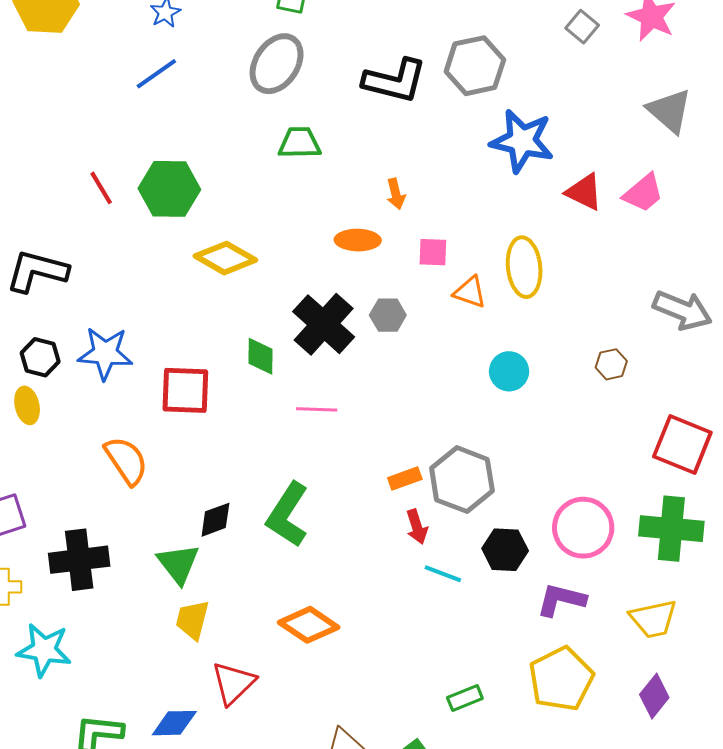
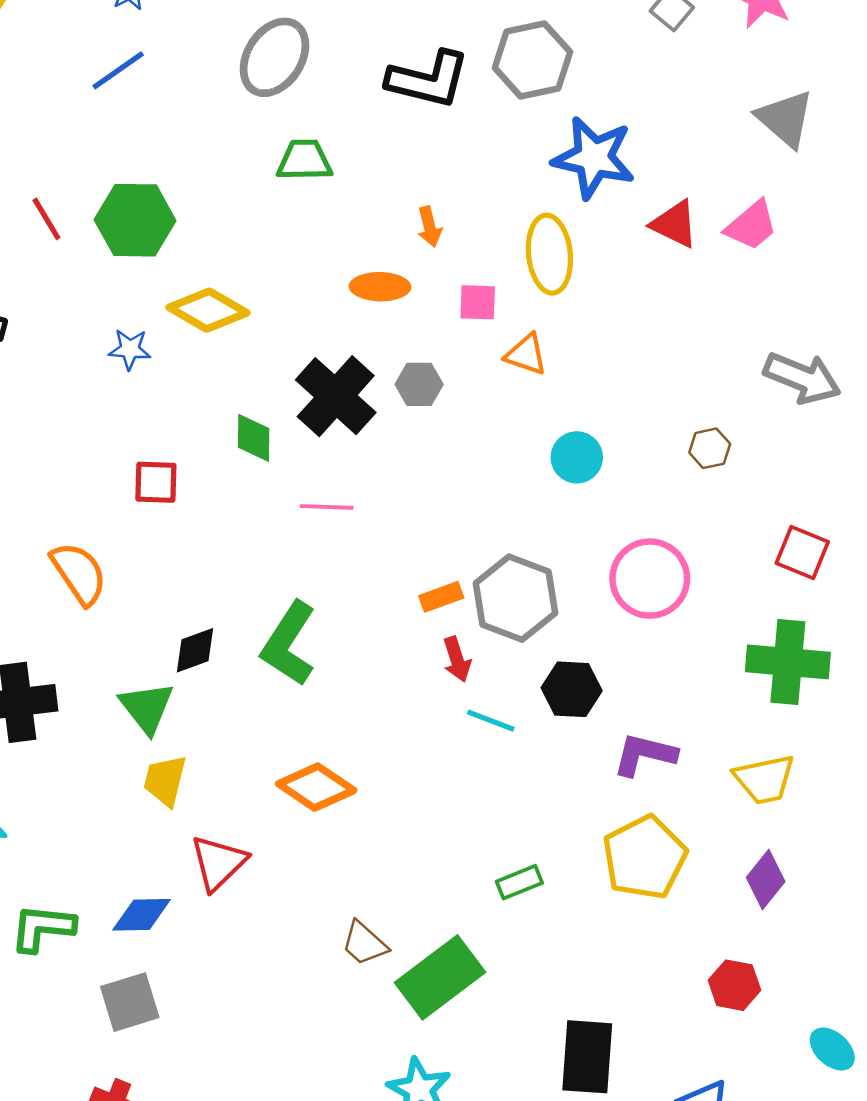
yellow ellipse: (524, 267) -> (549, 254), moved
blue star: (105, 353) -> (130, 349), moved, size x0.6
red square: (185, 390) -> (156, 482), size x0.7
red square: (682, 444) -> (802, 553), size x0.7
pink circle: (583, 528) -> (650, 579), moved

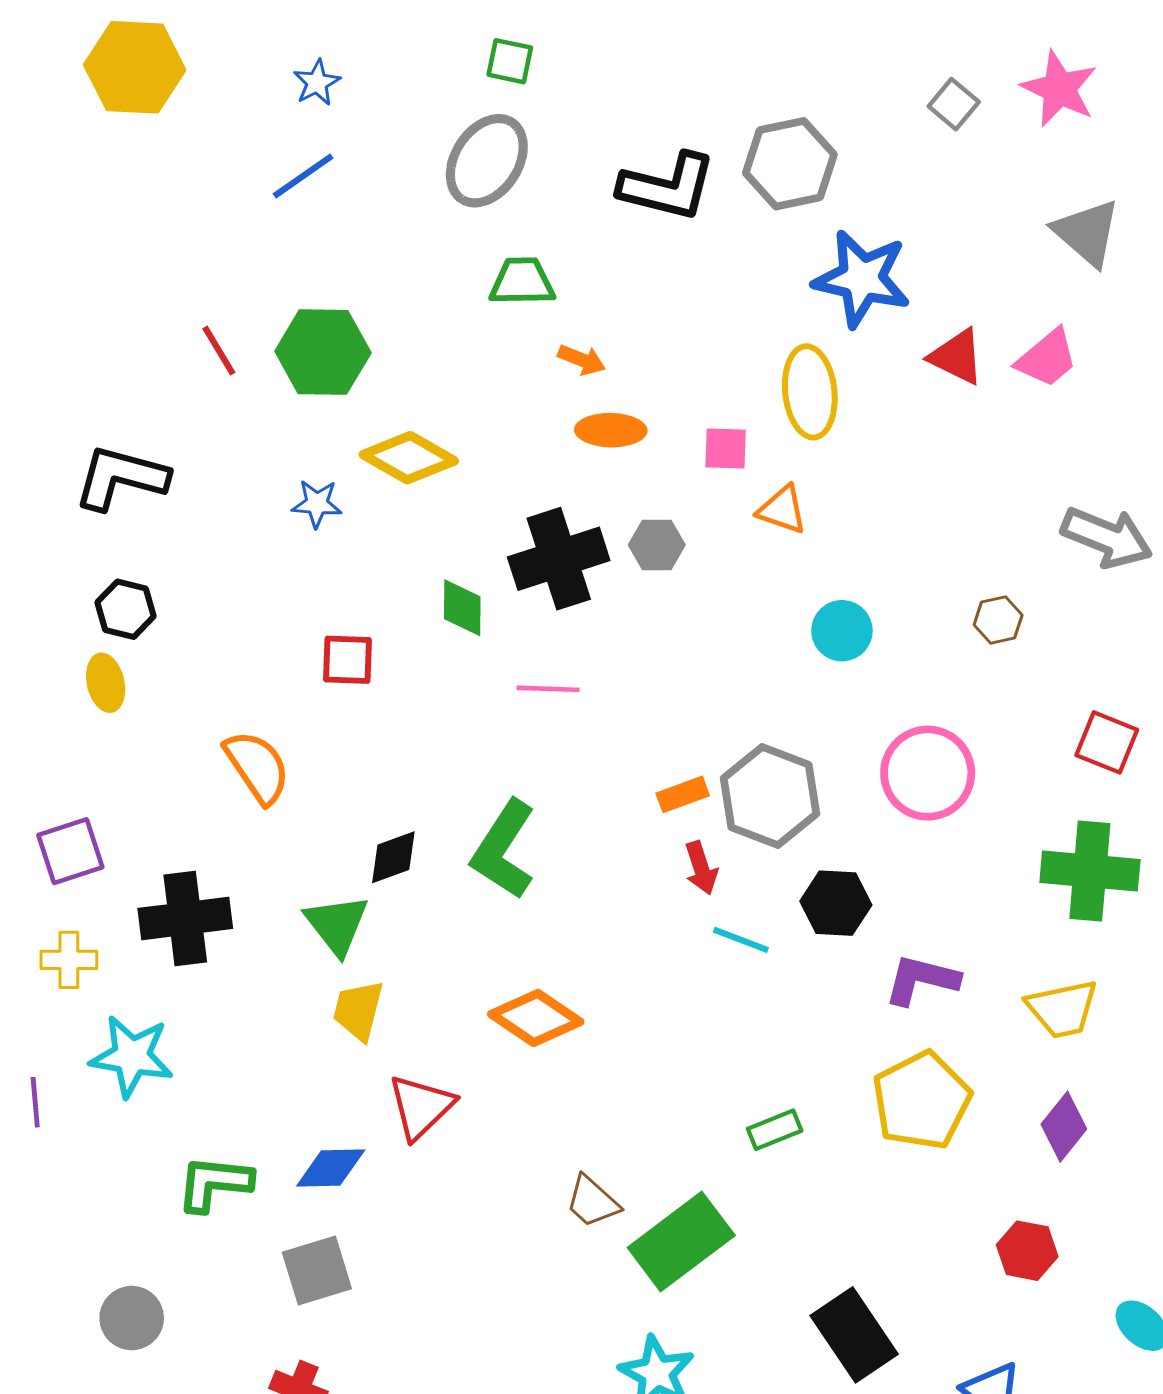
orange arrow: (430, 227) -> (582, 360), moved, turned -54
black cross: (336, 396) -> (559, 559), turned 30
black rectangle: (587, 1057) -> (854, 1335), turned -38

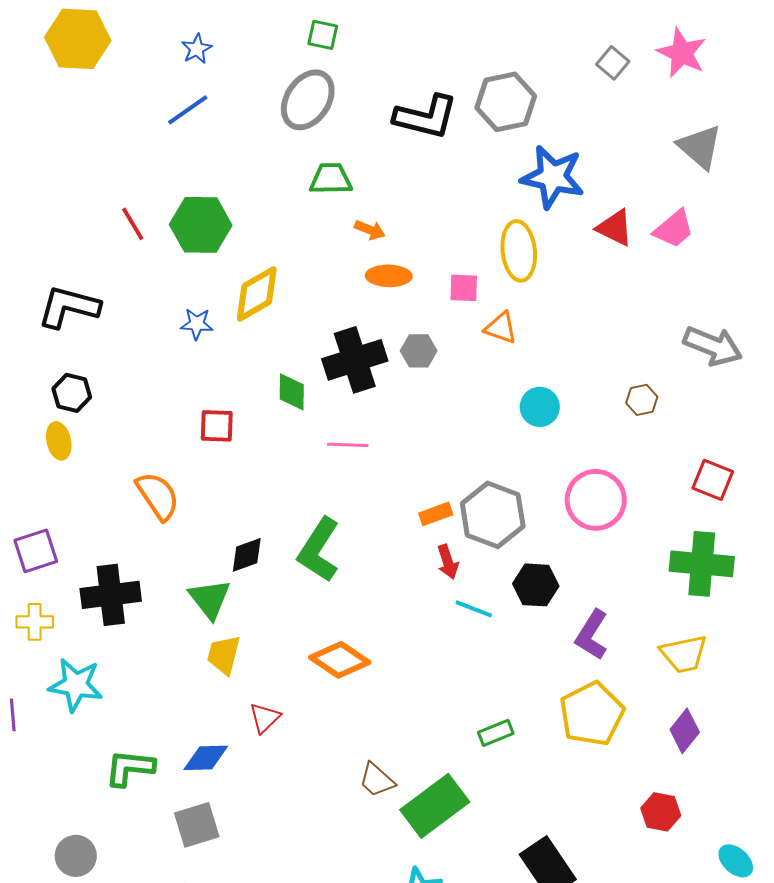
yellow diamond: (409, 458) -> (257, 294), turned -60
purple L-shape: (922, 980) -> (592, 635), turned -72
red triangle: (421, 1107) -> (265, 718), size x0.7

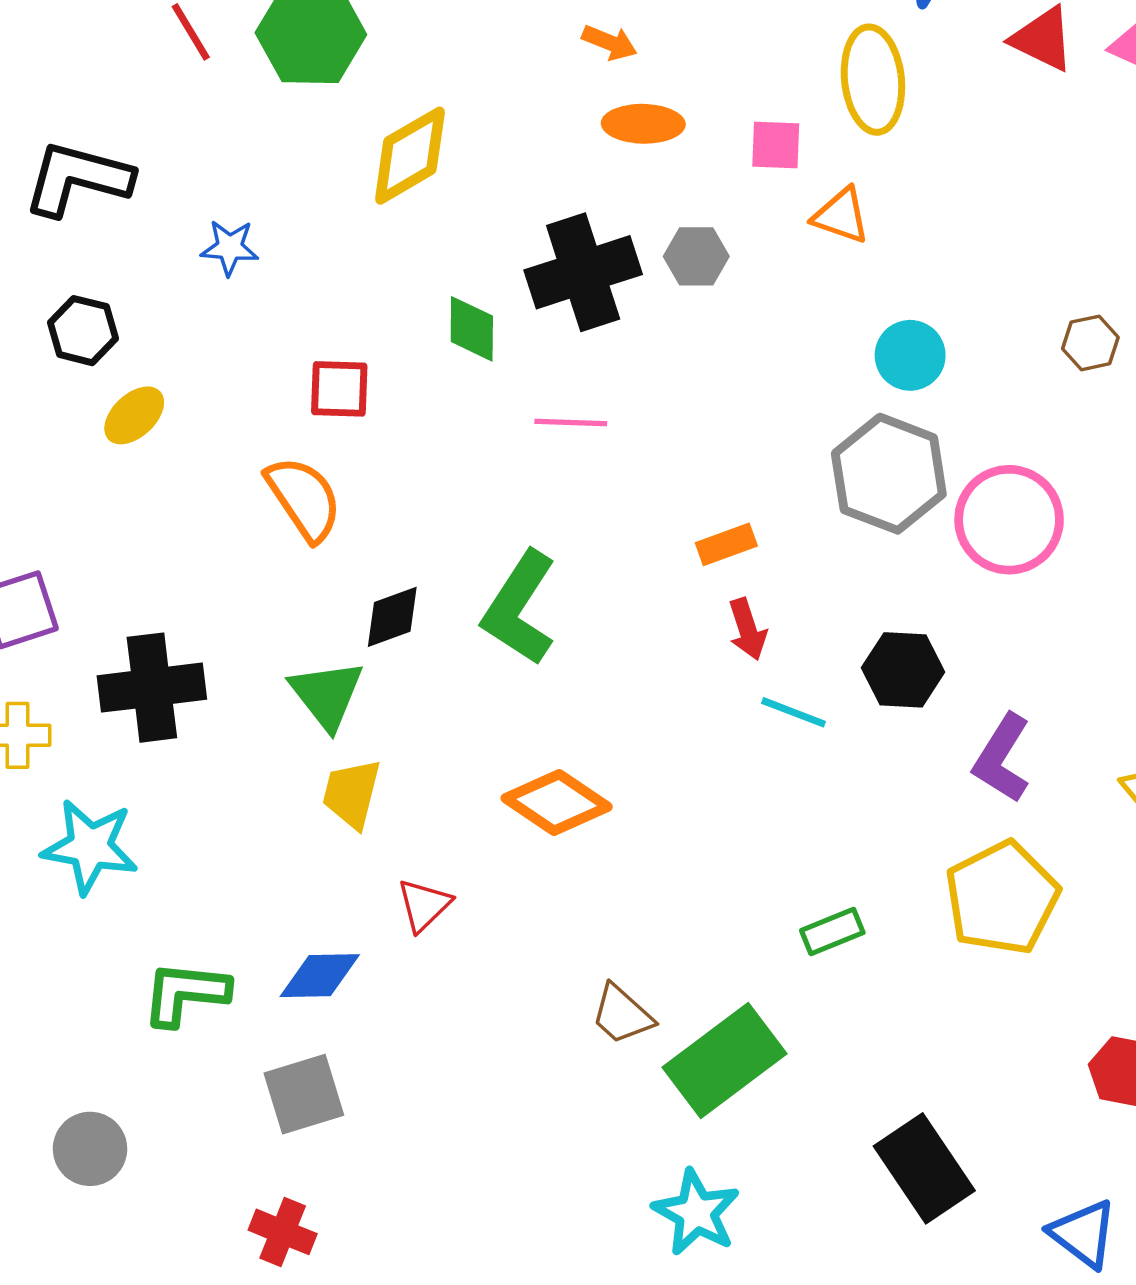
blue star: (197, 324) -> (230, 248), moved
yellow ellipse: (59, 441) -> (134, 415), moved, turned 60
orange semicircle: (158, 496) -> (304, 498), moved
gray hexagon: (493, 515) -> (889, 474), moved

